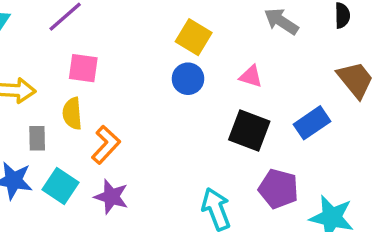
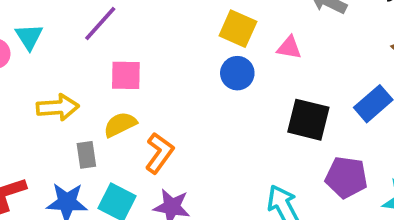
pink triangle: (251, 76) -> (289, 48), moved
yellow semicircle: (72, 114) -> (120, 124), turned 76

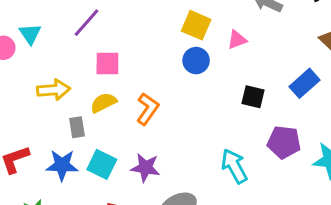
pink triangle: (289, 48) -> (237, 40), turned -30
black square: (308, 120) -> (253, 97), size x0.7
orange L-shape: (159, 153) -> (148, 109), moved

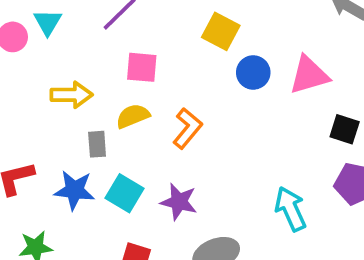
yellow square: (196, 25) -> (221, 31), moved
pink triangle: (237, 40) -> (309, 75), moved, size x1.6
black square: (253, 97) -> (345, 129), moved

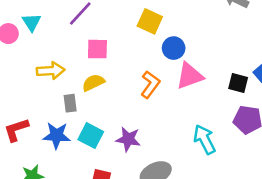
pink triangle: (309, 75) -> (190, 76), moved
orange L-shape: (187, 128) -> (150, 84), moved

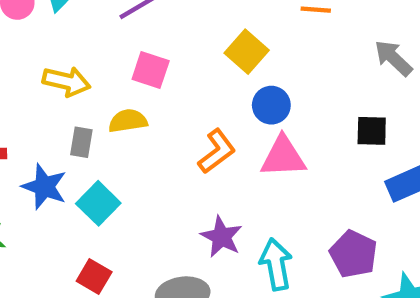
black square: (238, 83) -> (372, 131), moved, turned -30
purple star: (128, 139) -> (221, 237), moved

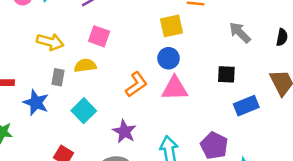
yellow square: (247, 52) -> (172, 26), moved, turned 35
cyan square: (98, 203) -> (84, 111), moved
purple star: (221, 237) -> (124, 132), moved

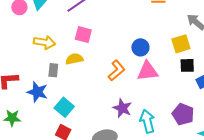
yellow square: (172, 26) -> (181, 44), moved
black square: (226, 74) -> (187, 65), moved
cyan square: (84, 111) -> (64, 107), moved
purple star: (124, 132) -> (122, 108), moved

